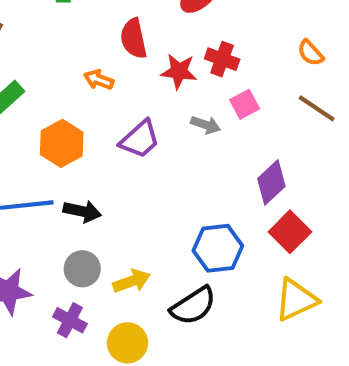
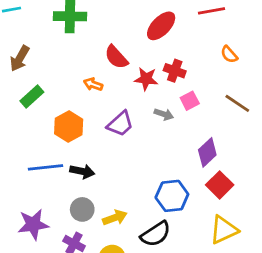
red semicircle: (134, 39) -> (116, 57), turned -30
orange semicircle: (310, 53) -> (229, 54), moved

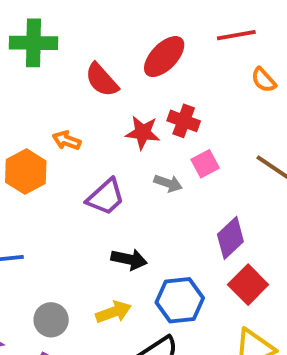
orange semicircle: (229, 54) -> (264, 80), moved
red semicircle: (116, 57) -> (102, 80), moved
orange hexagon: (69, 126) -> (26, 172), moved
black arrow: (82, 171) -> (129, 259), moved
yellow arrow: (115, 218) -> (113, 312), moved

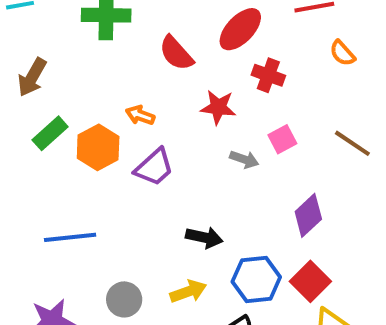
red cross: (184, 121) -> (268, 75), moved
purple trapezoid: (106, 197) -> (154, 167), moved
red square: (248, 285) -> (310, 281), moved

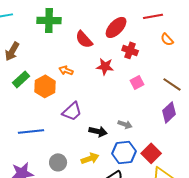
gray arrow: (244, 159) -> (125, 124), moved
purple trapezoid: (154, 167) -> (72, 111), moved
purple diamond: (308, 215) -> (169, 112), moved

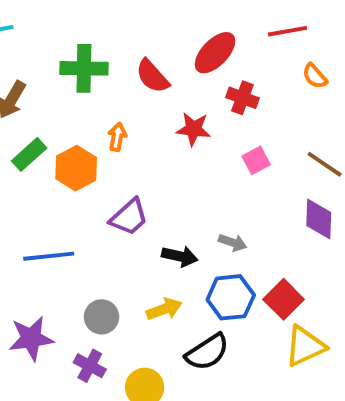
green cross: (49, 20) -> (84, 68), moved
orange arrow: (66, 70) -> (117, 137), turned 80
purple diamond: (169, 112) -> (319, 219), turned -45

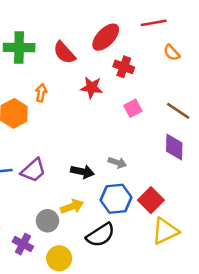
purple trapezoid: (129, 217) -> (33, 170), moved
gray circle: (102, 317) -> (47, 221), moved

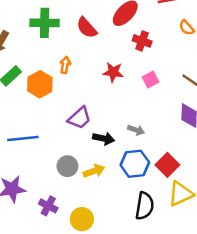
red star: (91, 88) -> (113, 72), moved
purple trapezoid: (33, 170) -> (79, 118), moved
gray circle: (47, 221) -> (67, 166), moved
black semicircle: (101, 235) -> (145, 206), moved, turned -48

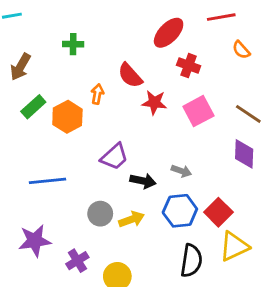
green cross: (45, 23) -> (73, 44), size x0.6
red semicircle: (87, 28) -> (130, 75), moved
pink square: (151, 79) -> (198, 111), size x1.5
purple cross: (48, 206) -> (77, 261), turned 30

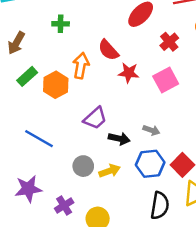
red cross: (189, 66) -> (169, 42), moved, turned 30
orange arrow: (97, 94) -> (81, 66), size x1.5
blue line: (48, 181) -> (39, 139), turned 36

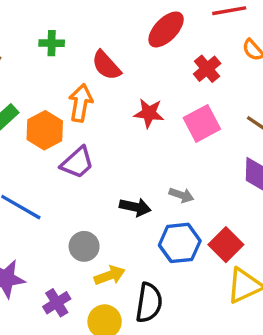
red semicircle: (108, 50) -> (106, 65), moved
purple trapezoid: (95, 118) -> (77, 163), moved
yellow arrow: (110, 171) -> (110, 275), moved
black semicircle: (160, 206) -> (149, 303), moved

